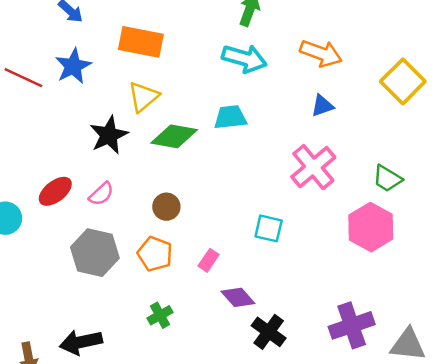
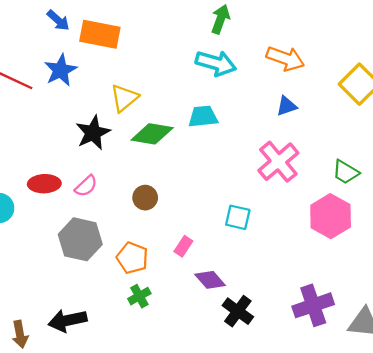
orange rectangle: (141, 42) -> (100, 34), moved
red ellipse: (55, 191) -> (44, 184), turned 36
orange pentagon: (155, 254) -> (132, 258), moved

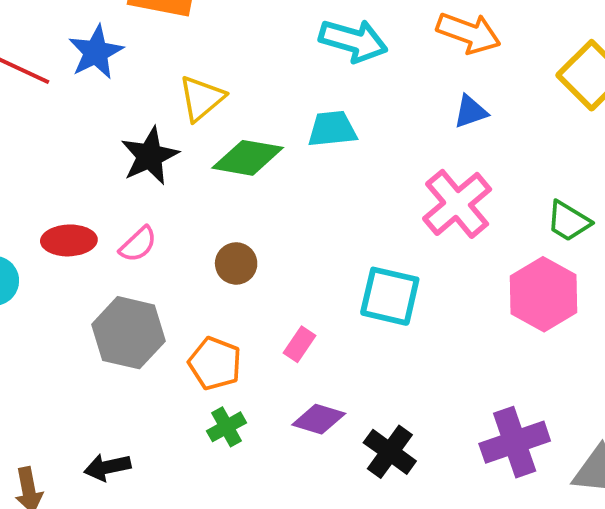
cyan square: (238, 217) -> (390, 296), size x1.4
purple diamond: (210, 280) -> (319, 419), moved, turned -32
black arrow: (68, 320) -> (107, 467), size x0.7

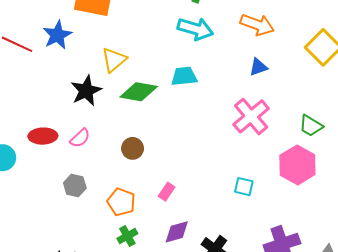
cyan square: (390, 296) -> (244, 187), moved, size x0.6
gray hexagon: (128, 333) -> (75, 186), size x0.6
purple diamond: (319, 419) -> (177, 232), turned -32

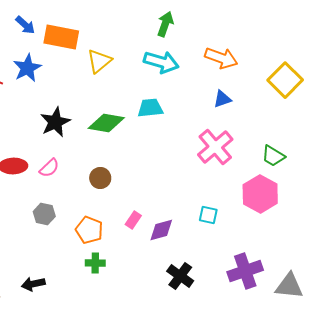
yellow triangle: (114, 60) -> (99, 61), moved
purple diamond: (177, 232) -> (161, 230), moved
green cross: (127, 236) -> (95, 263), turned 30

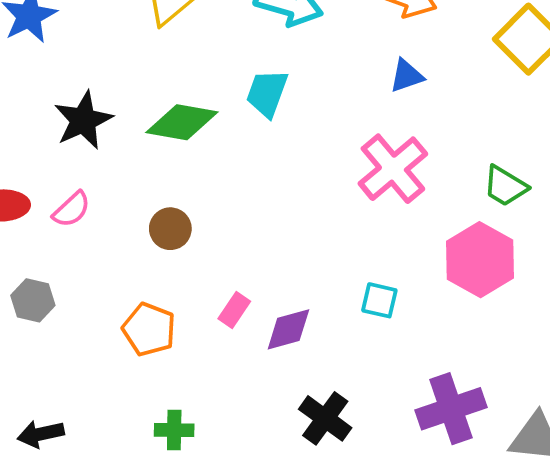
cyan trapezoid: (150, 108) -> (267, 93), turned -64
gray hexagon: (44, 214) -> (33, 300), moved
green cross: (95, 263) -> (174, 430), moved

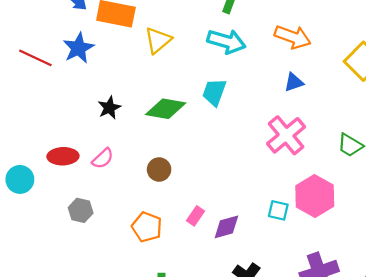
black star: (83, 120) -> (109, 108), size x0.7
pink hexagon: (480, 260) -> (315, 196), moved

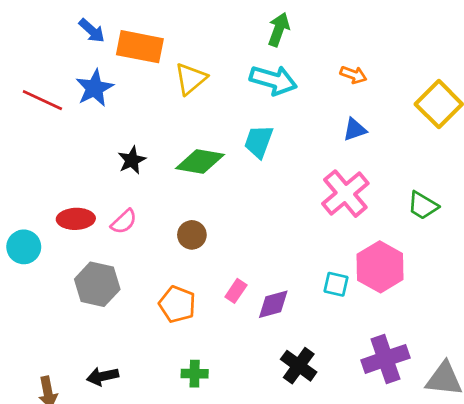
orange arrow: (293, 37) -> (353, 75), size x0.6
gray hexagon: (81, 210) -> (97, 284), size x1.5

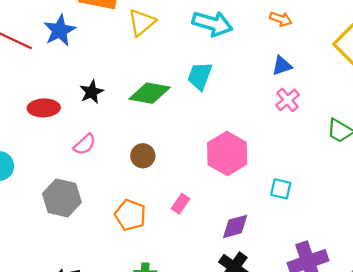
pink cross: (345, 194) -> (288, 100), moved, size x0.6
red ellipse: (76, 219) -> (44, 108), moved
pink hexagon: (380, 267) -> (227, 153), moved
cyan square: (336, 284) -> (281, 189), moved
purple diamond: (273, 304) -> (235, 226), moved

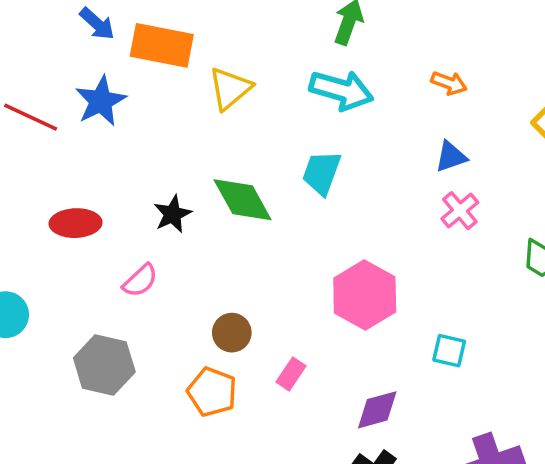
black star: (92, 92) -> (173, 214), moved
green diamond: (150, 93) -> (243, 200), turned 51
brown circle: (143, 156) -> (232, 333), moved

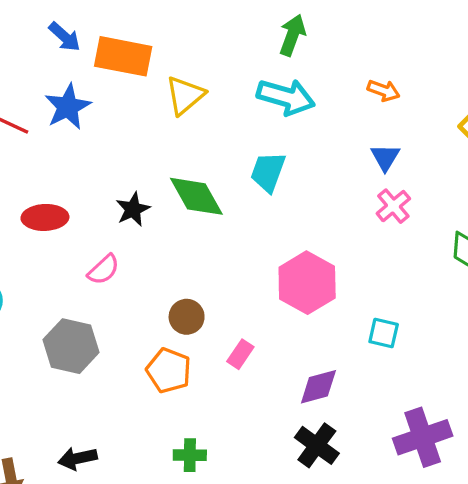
blue triangle: (451, 157) -> (385, 157), turned -40

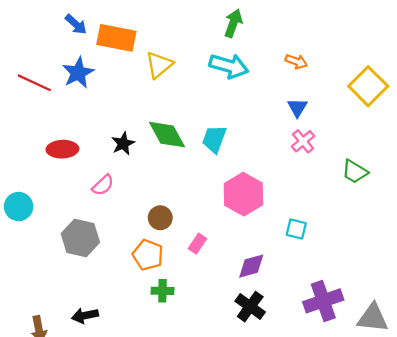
cyan trapezoid: (268, 172) -> (214, 139), moved
green cross: (190, 455) -> (162, 291), moved

